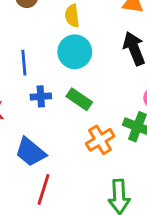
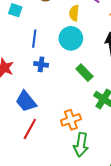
green rectangle: (79, 99) -> (84, 73), moved
orange cross: (100, 140) -> (71, 120), moved

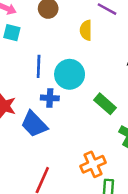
cyan circle: (71, 38) -> (70, 74), moved
blue trapezoid: (26, 101) -> (34, 124), moved

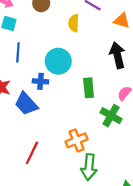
blue line: (39, 66) -> (18, 52), moved
green rectangle: (105, 104) -> (89, 88), turned 42

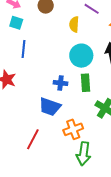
cyan circle: (58, 61) -> (81, 56), moved
blue cross: (40, 81) -> (60, 83), moved
blue trapezoid: (26, 104) -> (50, 107), moved, turned -30

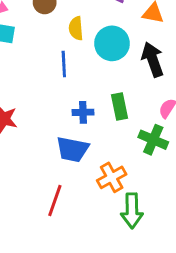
yellow semicircle: (74, 24) -> (76, 28), moved
blue line: (23, 49) -> (64, 64), moved
cyan circle: (81, 56) -> (112, 43), moved

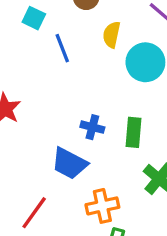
blue line: (64, 64) -> (62, 48), moved, turned -35

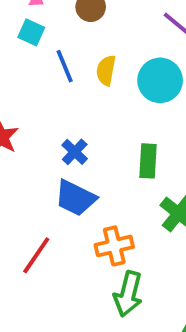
yellow semicircle: (112, 35) -> (106, 70), moved
blue cross: (92, 127) -> (75, 152), moved, turned 30

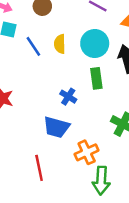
blue cross: (75, 152) -> (68, 97), moved
green rectangle: (148, 161) -> (96, 78), moved
red line: (36, 255) -> (39, 168), turned -35

